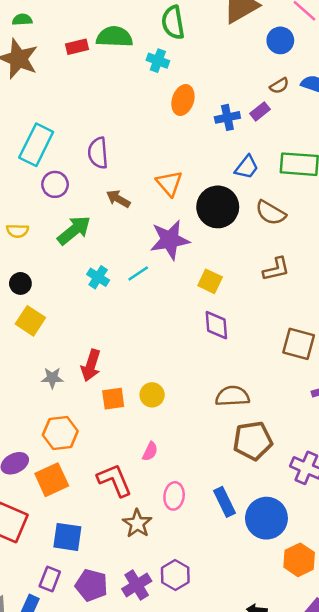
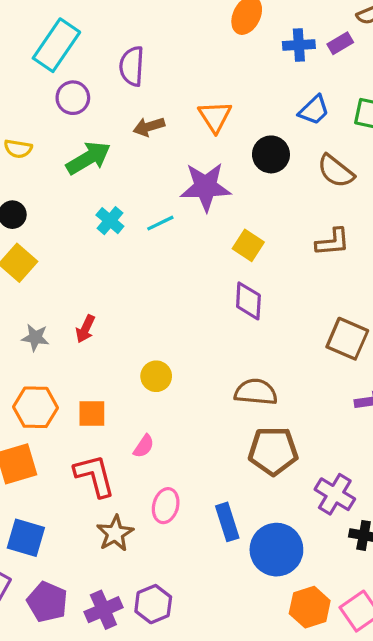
brown arrow: (118, 199) -> (149, 127), turned -55
black circle: (218, 207) -> (271, 154), size x0.7
red arrow: (91, 365) -> (85, 329), size x0.7
orange square: (113, 399) -> (92, 414), moved

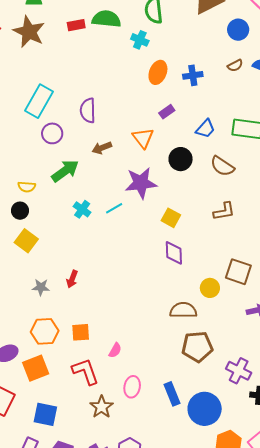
purple rectangle: (340, 43) -> (167, 112), moved
blue cross: (299, 45) -> (193, 75), moved
yellow semicircle: (18, 149) -> (27, 187), moved
yellow circle: (156, 376) -> (210, 288), moved

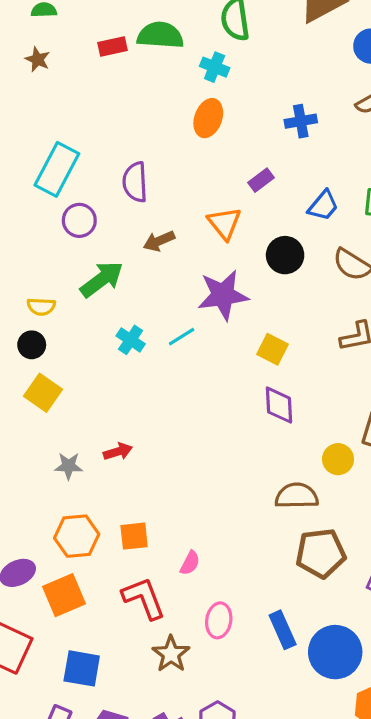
brown star: (29, 32) -> (38, 59), size x0.5
orange ellipse: (158, 72) -> (208, 118), moved
red arrow: (72, 279) -> (118, 452), turned -126

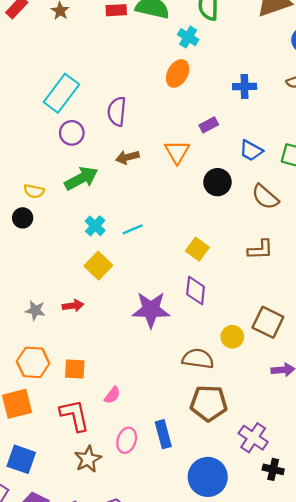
blue trapezoid: (323, 206) -> (251, 151), turned 70
purple star: (223, 295) -> (151, 310), moved
yellow square: (43, 393) -> (98, 266), moved
blue rectangle: (283, 630) -> (163, 434), moved

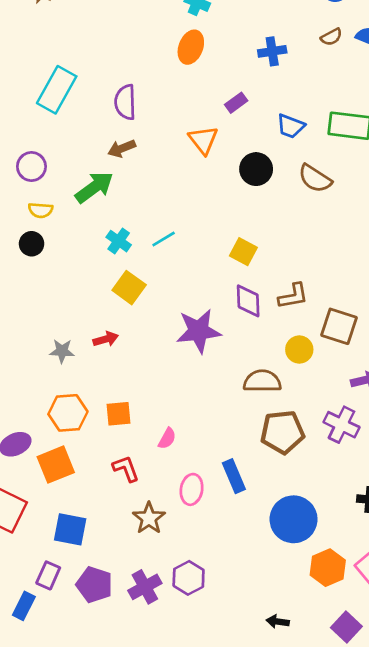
purple circle: (72, 133) -> (31, 167), moved
brown arrow: (127, 157) -> (122, 148), moved
brown L-shape: (260, 250) -> (293, 296), moved
red L-shape: (75, 415) -> (126, 469), size x0.7
purple cross: (253, 438) -> (341, 425), moved

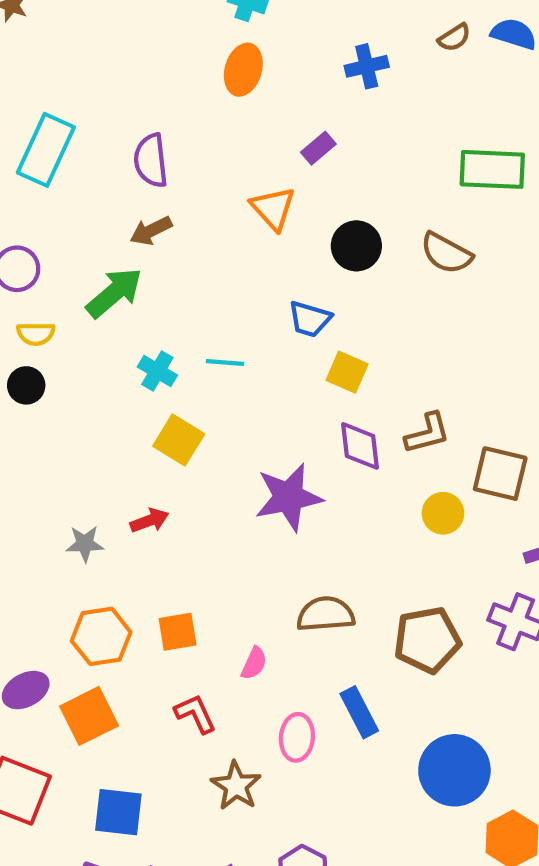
blue trapezoid: (291, 126) -> (310, 319), moved
cyan line: (164, 239) -> (225, 363), turned 40
brown semicircle: (262, 381) -> (326, 614), moved

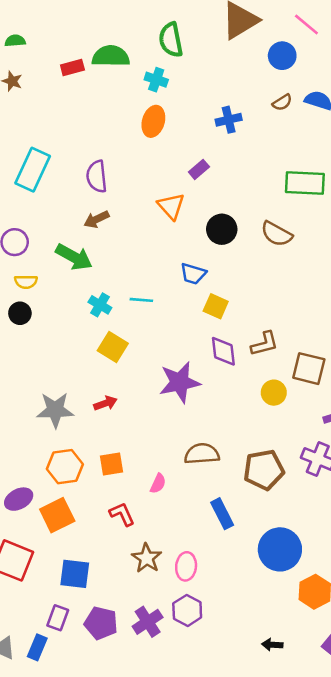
green arrow: (114, 293) -> (74, 257), turned 69
red arrow: (149, 521) -> (105, 403), moved
gray star: (85, 544) -> (55, 410), size x1.6
pink ellipse: (297, 737) -> (186, 566), moved

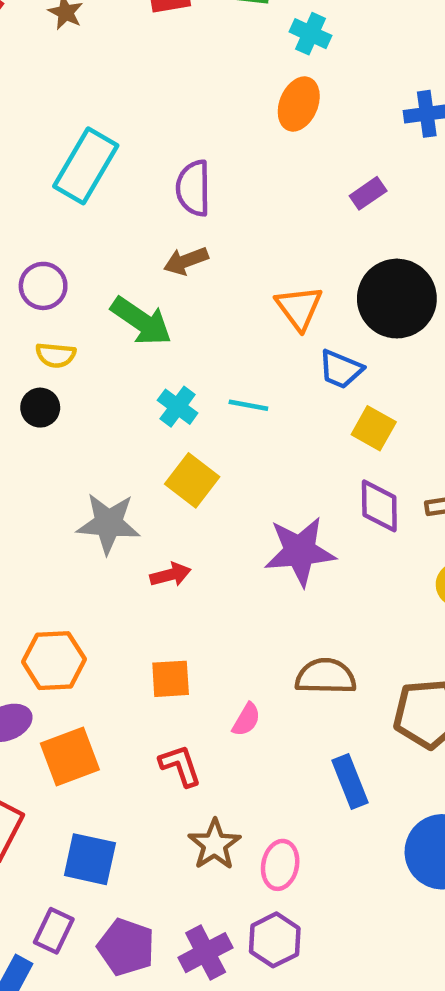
orange triangle: (171, 206) -> (299, 308), moved
black circle: (222, 229) -> (397, 299), size x1.5
gray star: (55, 410) -> (108, 523), moved
orange hexagon: (65, 467) -> (54, 661), moved

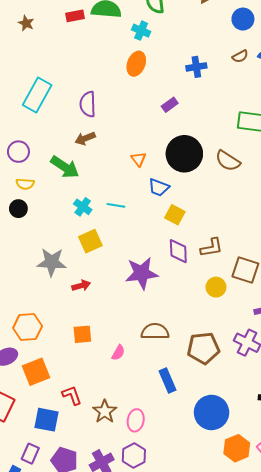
orange triangle: (299, 308) -> (139, 159), size x0.7
yellow square: (192, 480) -> (90, 241), turned 30
red L-shape: (180, 766) -> (72, 395), moved

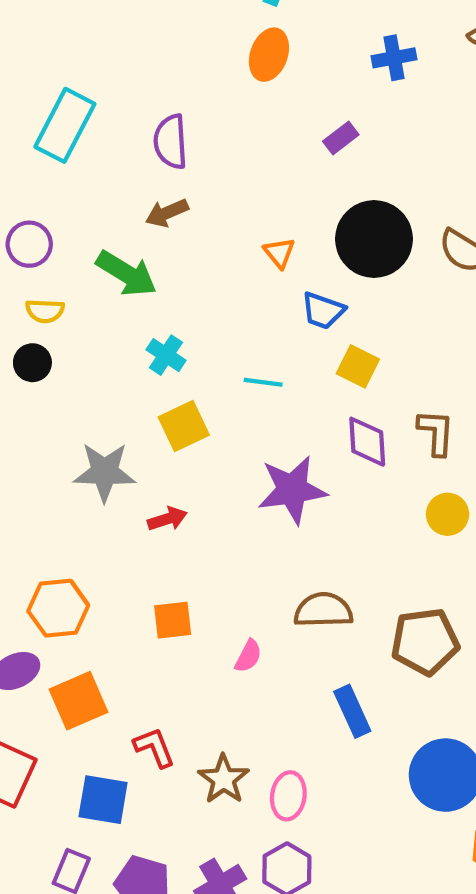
cyan line: (116, 205) -> (263, 382), moved
brown L-shape: (212, 248) -> (436, 432), turned -75

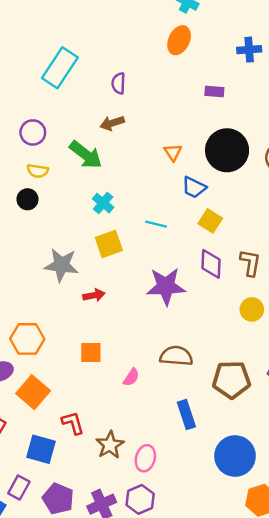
purple rectangle: (341, 138) -> (214, 91), turned 36
purple semicircle: (171, 142) -> (118, 83), size x0.7
orange square: (78, 701) -> (33, 392), turned -32

